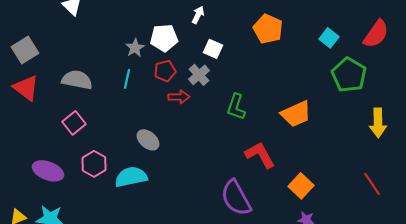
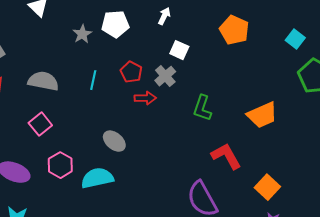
white pentagon: (164, 38) -> (115, 24), moved
gray star: (135, 48) -> (82, 34), moved
red pentagon: (165, 71) -> (131, 72), turned -30

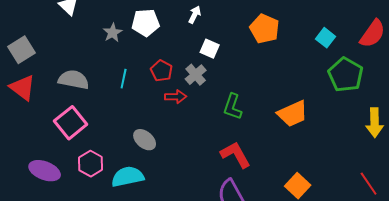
pink square: (40, 124) -> (71, 123), size x1.4
red L-shape: (226, 156) -> (236, 155), moved

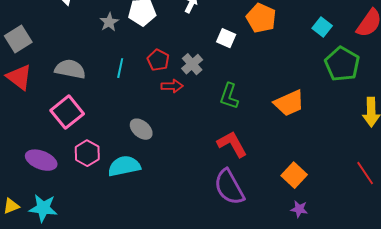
white square: (210, 49) -> (226, 38), moved

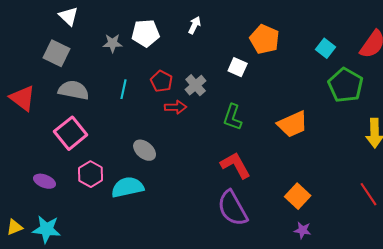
gray star: (109, 22) -> (113, 43), turned 30
white square: (226, 38) -> (238, 67), moved
gray square: (18, 39) -> (57, 53), moved, turned -32
purple ellipse: (41, 160) -> (45, 181), size x0.7

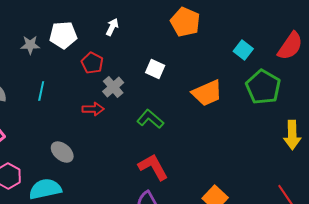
orange pentagon: (265, 39) -> (185, 22), moved
red pentagon: (162, 81) -> (92, 63), moved
green L-shape: (233, 117) -> (150, 119), turned 112
orange trapezoid: (293, 124) -> (207, 93), moved

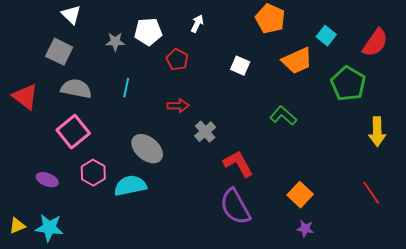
cyan square: (243, 50) -> (326, 36), moved
gray cross: (113, 87) -> (205, 132), moved
orange trapezoid: (207, 93) -> (297, 61), moved
green L-shape: (150, 119) -> (283, 116), moved
gray ellipse: (62, 152) -> (147, 149), size x1.4

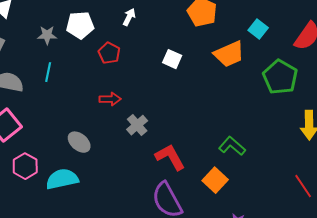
cyan line: (126, 88) -> (48, 72), moved
green L-shape: (283, 116) -> (232, 146), moved
gray ellipse: (147, 149) -> (79, 142), size x0.7
orange square: (300, 195) -> (215, 180), moved

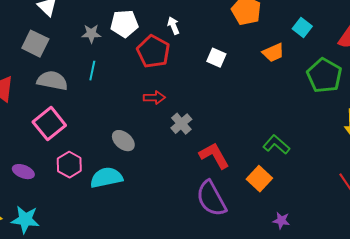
white arrow: (129, 17) -> (173, 26), moved, turned -48
red pentagon: (109, 53) -> (153, 52), size x1.5
orange trapezoid: (229, 54) -> (273, 53), size x0.7

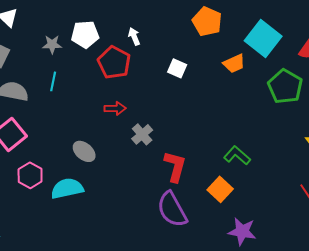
cyan square: (302, 28) -> (263, 38), size x1.8
red L-shape: (214, 156) -> (175, 166), turned 44
purple star: (281, 221) -> (242, 231), size x1.6

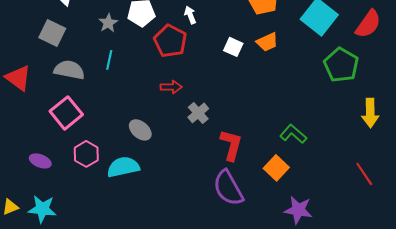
gray star: (52, 44) -> (108, 23), turned -30
orange trapezoid: (234, 63) -> (267, 42), moved

